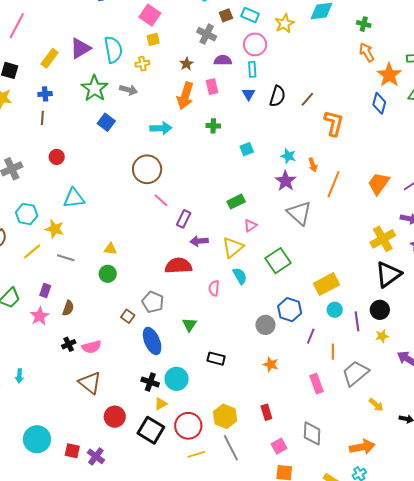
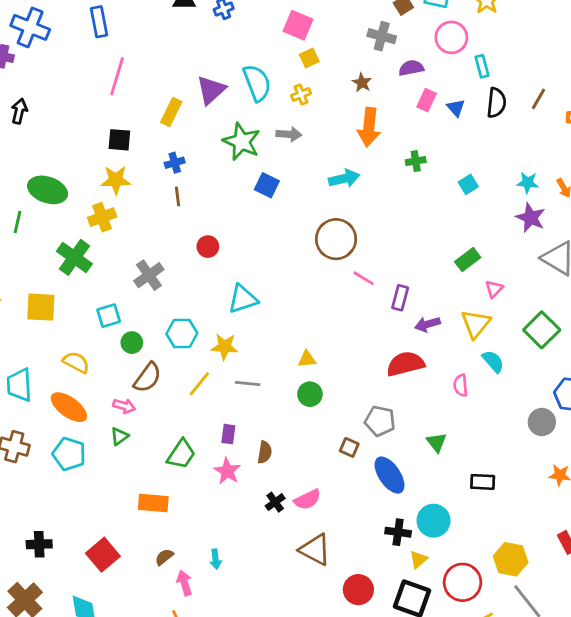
cyan rectangle: (252, 69) -> (482, 66), moved
pink rectangle: (212, 87) -> (427, 100), moved, turned 49

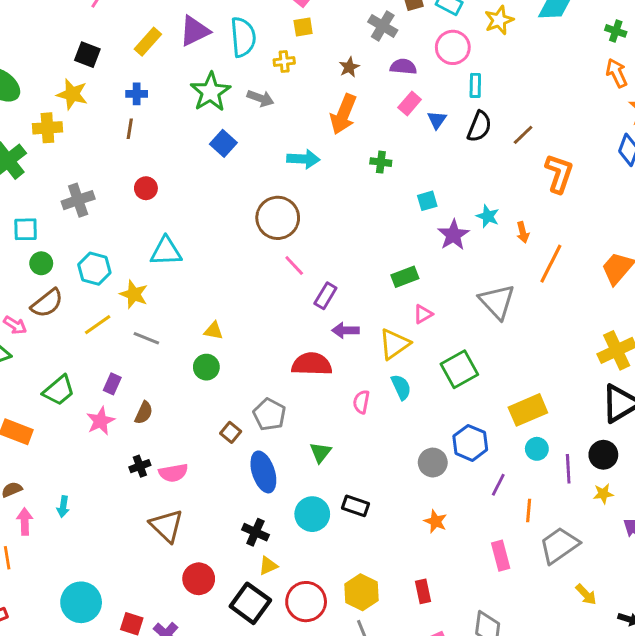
purple star: (531, 218) -> (453, 235), moved
cyan circle: (434, 521) -> (312, 514), moved

